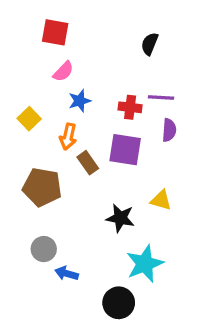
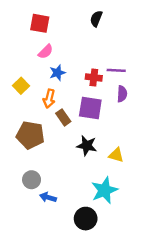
black semicircle: (150, 44) -> (96, 19), moved
yellow triangle: (161, 200) -> (116, 155), moved
black star: (120, 218) -> (87, 146), moved

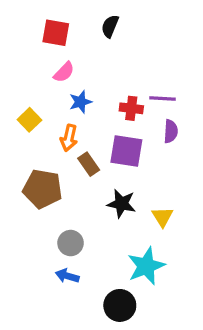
black semicircle: (96, 19) -> (110, 26), moved
yellow triangle: (116, 155) -> (163, 217), turned 42
gray circle: (32, 180) -> (71, 243), moved

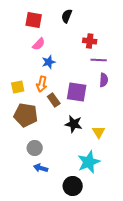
red cross: (131, 108) -> (90, 41), moved
yellow square: (29, 120) -> (18, 87), moved, turned 32
gray circle: (71, 243) -> (35, 148), moved

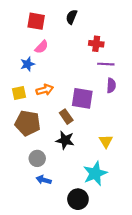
blue star: (49, 62) -> (28, 64), moved
orange arrow: (42, 84) -> (45, 90), turned -119
brown rectangle: (54, 100) -> (66, 117), moved
black star: (74, 124) -> (65, 140), moved

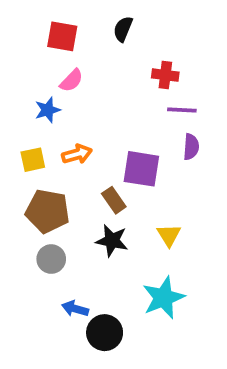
yellow triangle: (106, 141) -> (169, 235), moved
gray circle: (37, 158) -> (51, 259), moved
black circle: (78, 199) -> (105, 333), moved

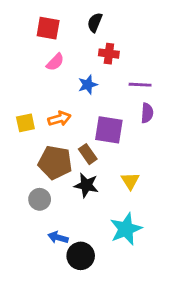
red cross: (165, 75) -> (109, 54), moved
blue star: (48, 110) -> (88, 85), moved
brown pentagon: (48, 211) -> (55, 163), moved

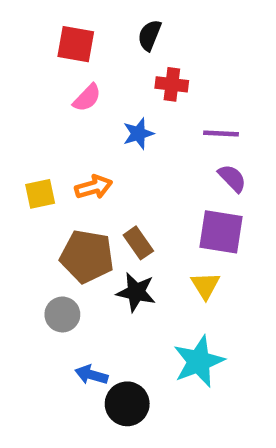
purple semicircle: (147, 113) -> (232, 178), turned -48
purple square: (109, 130) -> (221, 232), moved

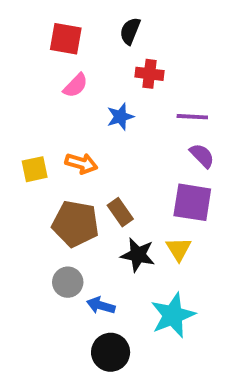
orange arrow: (94, 187) -> (81, 163), turned 32
black star: (136, 292) -> (138, 255), moved
gray circle: (62, 314) -> (68, 282), moved
blue arrow: (91, 375) -> (101, 305), moved

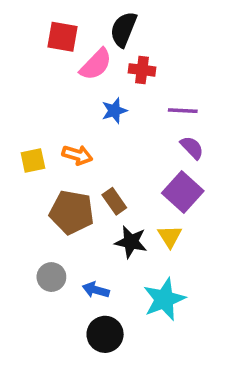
black semicircle: (130, 31) -> (124, 29), size x1.4
pink semicircle: (76, 86) -> (96, 64), moved, size x1.4
purple square: (192, 202) -> (183, 192), turned 33
gray circle: (68, 282) -> (51, 277), moved

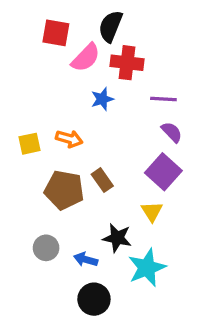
red cross: (142, 70) -> (127, 63), size x1.4
black star: (131, 242) -> (117, 238), moved

